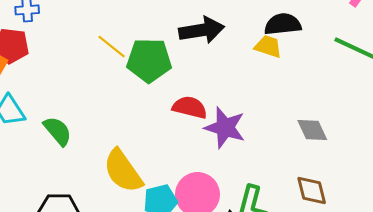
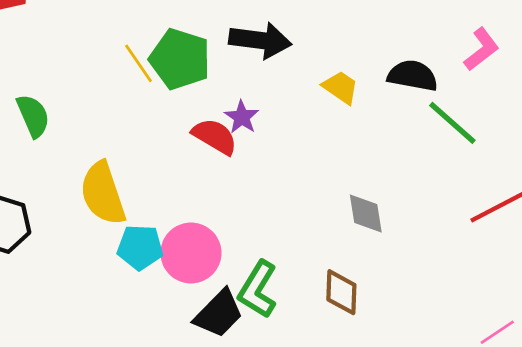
black semicircle: (283, 24) -> (413, 76), moved
yellow line: (112, 47) -> (139, 63), moved
purple star: (225, 128) -> (242, 117), moved, size x0.6

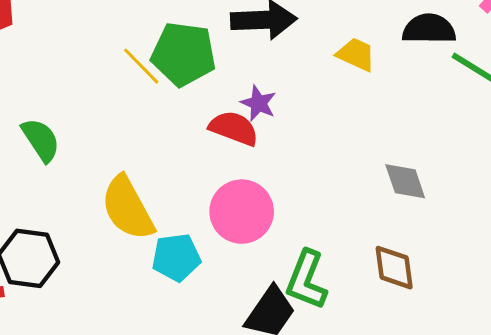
pink circle: (191, 253) -> (242, 212), moved

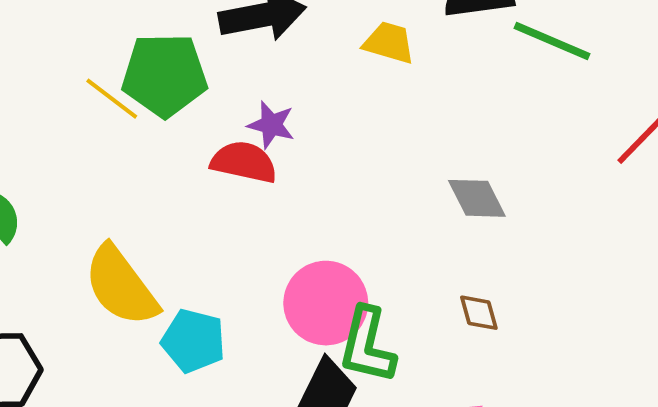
pink circle: (242, 212) -> (326, 303), moved
cyan pentagon: (176, 257) -> (194, 341), turned 30
brown diamond: (394, 268) -> (479, 313), size x0.7

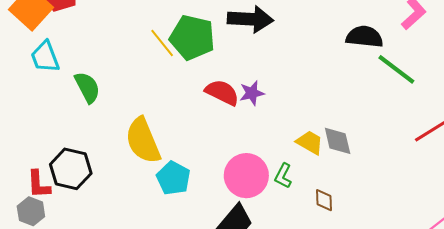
yellow trapezoid: (389, 43) -> (310, 142), moved
purple star: (271, 125) -> (252, 93), moved, turned 30
green L-shape: (367, 345) -> (283, 176), moved, size x0.6

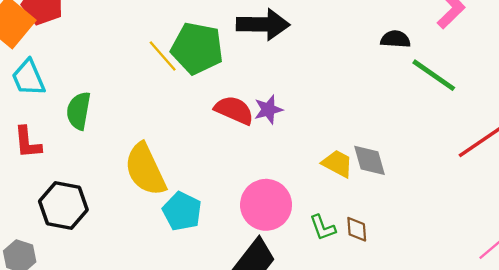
black semicircle: (364, 37) -> (395, 39), size x0.7
green semicircle: (87, 87) -> (79, 111), turned -140
green L-shape: (283, 176) -> (323, 228), moved, turned -45
red L-shape: (39, 184) -> (28, 142), moved

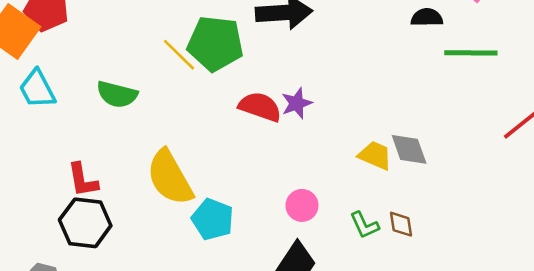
green line: (434, 75) -> (471, 53), turned -30
green semicircle: (79, 111) -> (117, 94), moved, turned -81
red L-shape: (28, 142) -> (83, 180), moved
pink circle: (266, 205) -> (302, 205), size x0.6

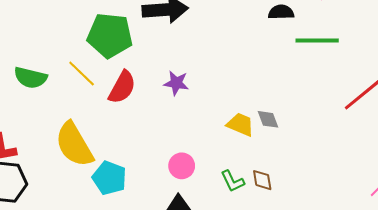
yellow line: (179, 55) -> (82, 73), moved
purple star: (297, 103) -> (176, 83), turned 30
red semicircle: (260, 107) -> (122, 87), moved, turned 100
gray diamond: (409, 149) -> (268, 119), size x0.7

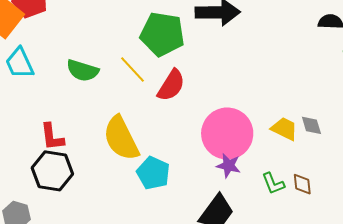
purple star: (176, 83) -> (229, 166), moved
pink circle: (182, 166) -> (227, 134), moved, size x2.0

